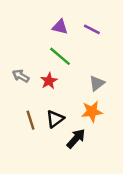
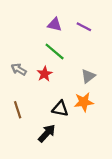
black triangle: (55, 119) -> (60, 109), moved, turned 48
brown line: (31, 120) -> (18, 110), moved
black arrow: (76, 139) -> (47, 133), moved

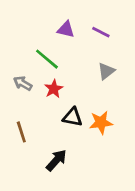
green line: (55, 51) -> (47, 59), moved
gray triangle: (88, 76) -> (106, 71), moved
black triangle: (60, 109) -> (73, 117), moved

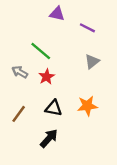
purple triangle: (66, 29) -> (57, 14), moved
black triangle: (73, 117) -> (54, 108), moved
brown line: (21, 132) -> (19, 114), turned 54

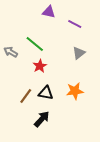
gray arrow: (20, 72) -> (11, 52), moved
brown line: (19, 114) -> (26, 96), moved

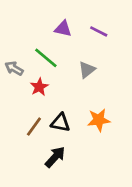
purple triangle: (49, 12) -> (63, 29), moved
gray triangle: (79, 53) -> (87, 70), moved
red star: (40, 66) -> (39, 87), moved

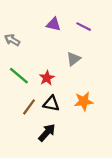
green line: (46, 58) -> (19, 76), moved
gray arrow: (14, 68) -> (12, 40), moved
red star: (39, 87) -> (47, 78), moved

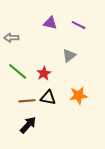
gray arrow: (12, 40) -> (11, 38), turned -32
brown line: (29, 107) -> (27, 101), turned 49
black arrow: (47, 133) -> (28, 125), moved

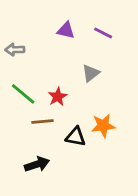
black triangle: (48, 98) -> (76, 137), moved
brown line: (27, 101) -> (42, 121), moved
black arrow: (28, 125) -> (37, 164), turned 30

